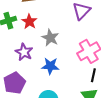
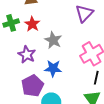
purple pentagon: (14, 83) -> (32, 86), moved

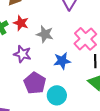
blue star: (53, 68) -> (62, 61), moved

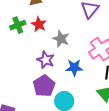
purple star: (22, 54) -> (46, 60), moved

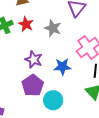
gray star: (61, 39) -> (53, 28), moved

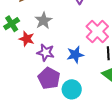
red star: (26, 24) -> (27, 39), moved
gray star: (53, 28) -> (43, 20), moved, turned 30

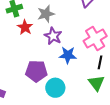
purple star: (46, 52) -> (53, 36), moved
purple pentagon: (49, 78) -> (36, 71), turned 30

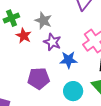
gray star: (46, 14) -> (43, 21), turned -30
cyan circle: (55, 88) -> (73, 91), moved

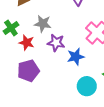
purple pentagon: (39, 78) -> (28, 71), moved

